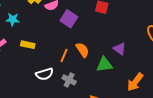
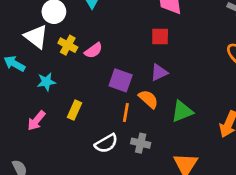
purple square: (69, 19) -> (121, 80), moved
yellow rectangle: (28, 45) -> (75, 110), turned -64
purple triangle: (120, 49) -> (159, 73), moved, turned -48

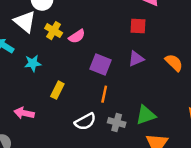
orange semicircle: (148, 99) -> (174, 63), moved
green triangle: (182, 111) -> (146, 115), moved
pink arrow: (36, 121) -> (24, 113), moved, turned 60

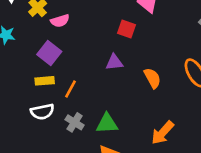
purple square: (100, 65) -> (49, 53), moved
yellow rectangle: (57, 90) -> (45, 81), moved, turned 42

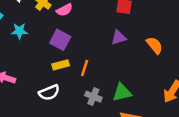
white semicircle: (42, 112) -> (49, 93), moved

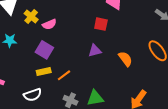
orange line: (85, 68) -> (64, 75), turned 32

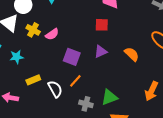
purple square: (44, 50) -> (72, 57), moved
yellow rectangle: (44, 71) -> (33, 80), moved
white semicircle: (33, 95) -> (55, 89), moved, turned -90

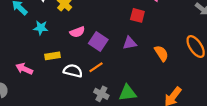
pink semicircle: (52, 34) -> (77, 32), moved
white semicircle: (55, 89) -> (73, 71), turned -60

